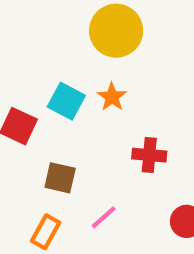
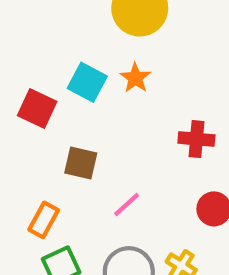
red cross: (149, 155) -> (196, 139), moved
orange rectangle: (46, 232) -> (44, 220), moved

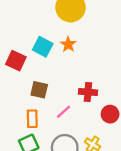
red cross: (196, 139) -> (88, 92), moved
orange rectangle: (44, 220) -> (32, 119), moved, turned -30

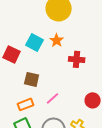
red cross: (88, 92) -> (77, 59), moved
orange rectangle: (32, 119) -> (26, 104), turned 70

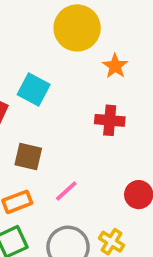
orange star: (57, 40) -> (115, 66), moved

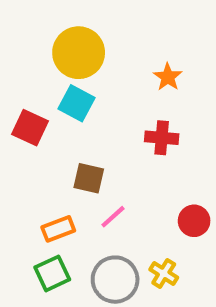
yellow circle: (77, 28) -> (79, 53), moved
brown square: (28, 157) -> (89, 178), moved

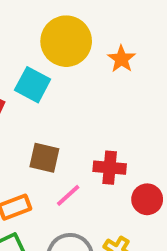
yellow circle: (79, 53) -> (66, 41), moved
red cross: (162, 138) -> (110, 168), moved

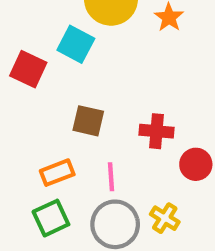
pink line: (68, 195) -> (111, 177), moved, turned -52

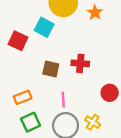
red cross: (157, 131) -> (80, 63), moved
orange rectangle: (57, 173) -> (23, 97), moved

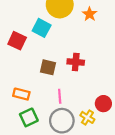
red circle: (110, 93) -> (103, 104), moved
orange rectangle: (23, 97) -> (21, 94), turned 35

